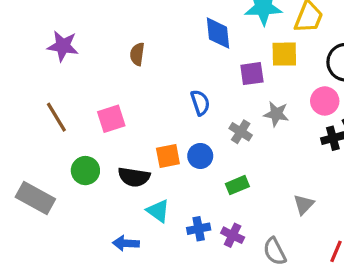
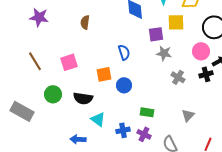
gray star: (276, 114) -> (164, 53), moved
gray cross: (241, 132) -> (178, 77), moved
orange square: (168, 156) -> (104, 74), moved
green rectangle: (237, 185) -> (147, 112), moved, turned 32

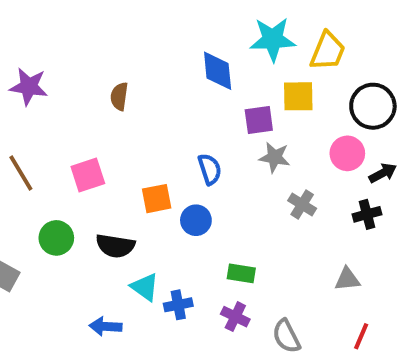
blue semicircle: (124, 52) -> (210, 169), moved
black cross: (206, 74) -> (367, 214), moved
gray triangle: (188, 115) -> (347, 279), moved, turned 40
blue cross: (123, 130) -> (178, 305), moved

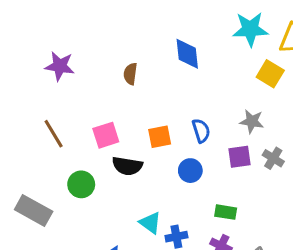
blue diamond: (218, 71) -> (187, 54), moved
yellow square: (298, 96) -> (270, 74), turned 32
purple square: (259, 120) -> (239, 157), moved
orange square: (157, 199) -> (160, 137), moved
black semicircle: (115, 246) -> (127, 166), moved

